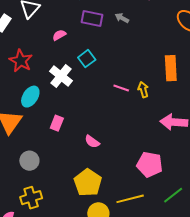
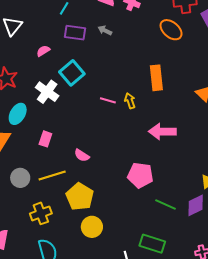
cyan square: (87, 59) -> (72, 73), size x1.4
green line: (173, 195) -> (165, 205), turned 65
yellow cross: (31, 198) -> (41, 213), moved
yellow line: (130, 199) -> (52, 176), moved

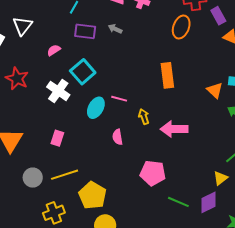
orange ellipse: (171, 30) -> (181, 27), turned 70
yellow arrow: (130, 101) -> (144, 117), moved
cyan ellipse: (18, 114) -> (96, 108), moved
pink semicircle: (82, 155) -> (118, 137), moved, turned 49

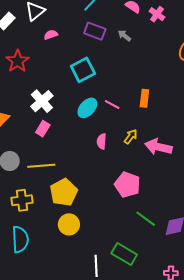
pink semicircle: (54, 50) -> (51, 35), moved
orange rectangle: (167, 75) -> (144, 98), moved, size x0.7
white cross: (58, 91) -> (42, 101), moved
yellow arrow: (144, 117) -> (131, 137), moved, turned 42

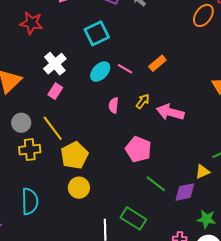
red star: (18, 61) -> (32, 23), turned -30
orange rectangle: (144, 98) -> (157, 63), turned 42
yellow line: (41, 166) -> (53, 128), turned 56
yellow cross: (22, 200) -> (30, 150), moved

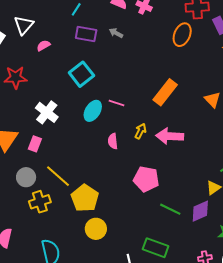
orange rectangle: (157, 63) -> (165, 92), moved, size x1.5
pink rectangle: (55, 91) -> (35, 144), moved

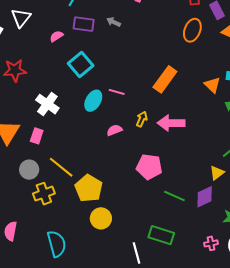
orange ellipse: (182, 35) -> (192, 30), moved
pink semicircle: (43, 46) -> (56, 36), moved
pink semicircle: (113, 141) -> (114, 130), turned 77

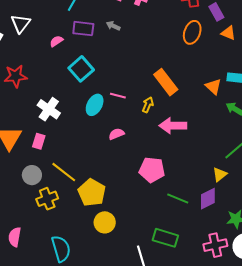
orange rectangle: (165, 79) -> (166, 82), turned -72
yellow arrow: (142, 119) -> (148, 105), moved
pink cross: (211, 243) -> (215, 245), size x1.6

